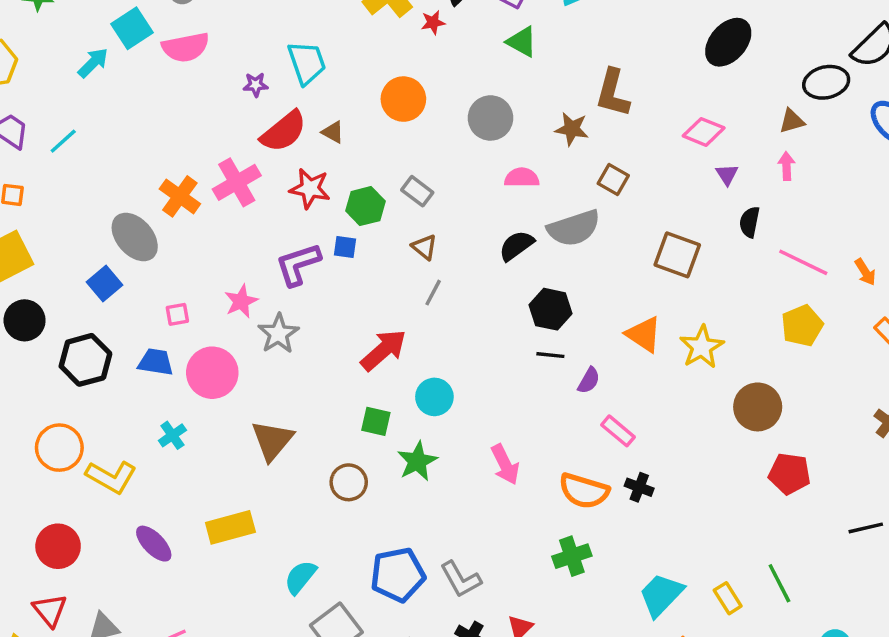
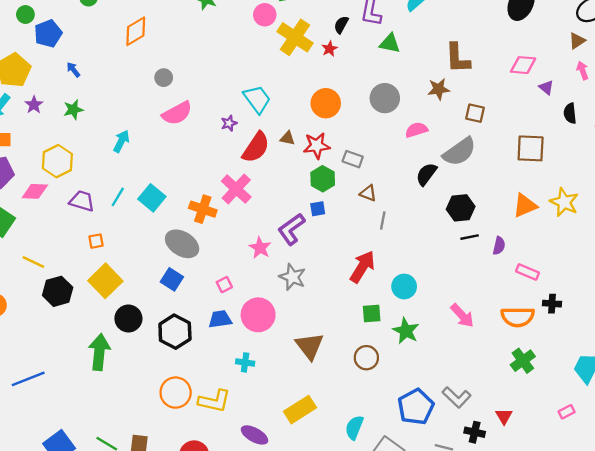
cyan square: (132, 28) -> (152, 198), moved
red star: (310, 189) -> (317, 146), moved
pink star: (241, 301) -> (260, 248), moved
orange triangle: (644, 334) -> (525, 206), turned -40
cyan cross: (172, 435) -> (245, 362), turned -30

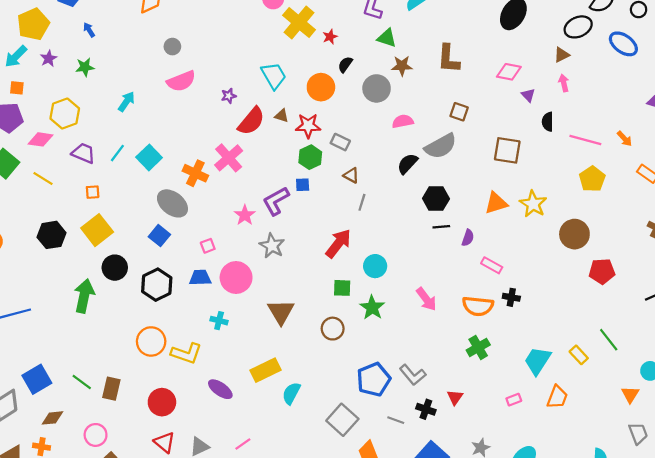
black semicircle: (341, 25) -> (345, 64), moved
brown star: (439, 89) -> (402, 66), moved
cyan trapezoid: (257, 99) -> (274, 76), moved
yellow line: (33, 262) -> (43, 179), moved
cyan semicircle: (354, 427) -> (291, 393), moved

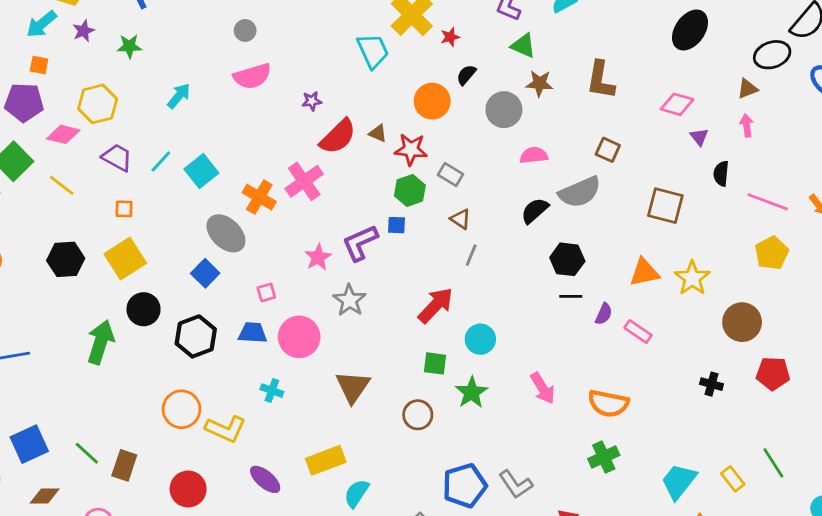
cyan trapezoid: (274, 76) -> (373, 51), moved
pink rectangle: (492, 265) -> (638, 332), moved
black cross: (511, 297) -> (711, 384), moved

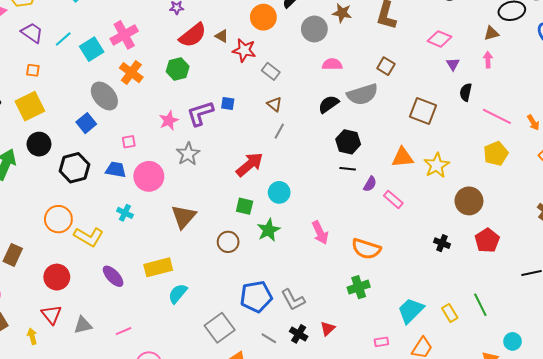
pink cross: (304, 181) -> (124, 35), moved
green hexagon: (410, 190) -> (178, 69), moved
red pentagon: (773, 374) -> (487, 240), turned 30

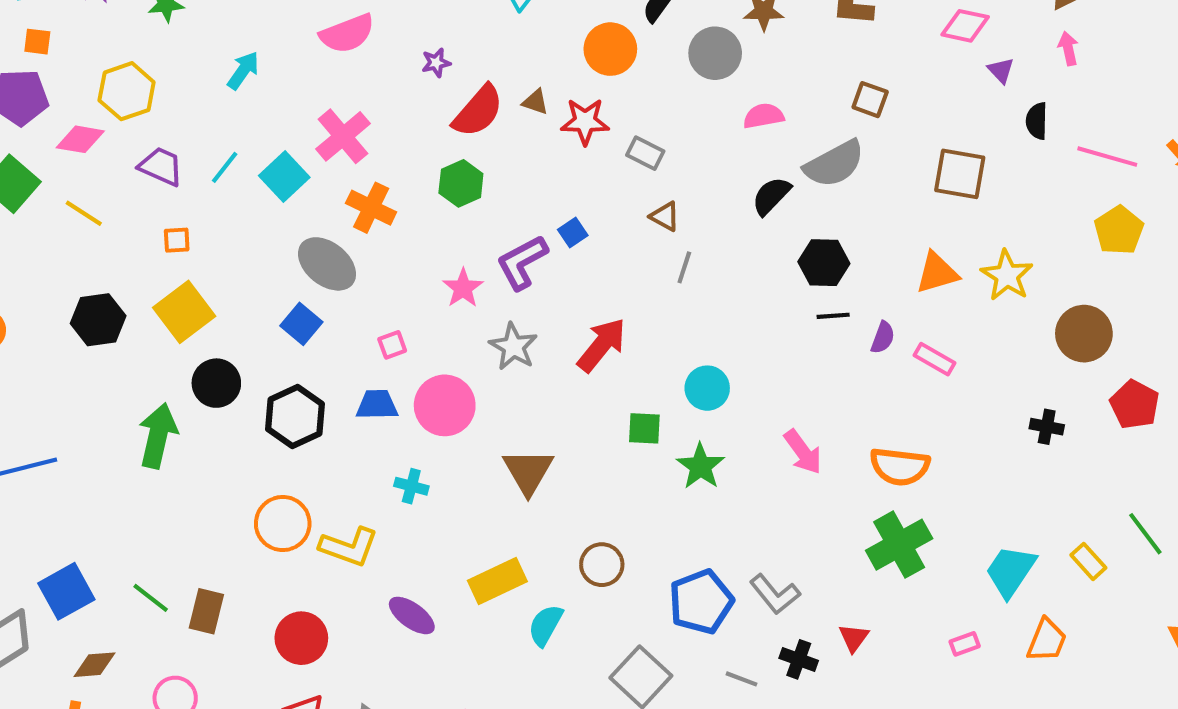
blue square: (228, 104) -> (573, 233), turned -32
red arrow: (250, 164) -> (602, 345), moved
brown circle: (228, 242) -> (602, 565), moved
green cross: (359, 287) -> (899, 545), size x1.4

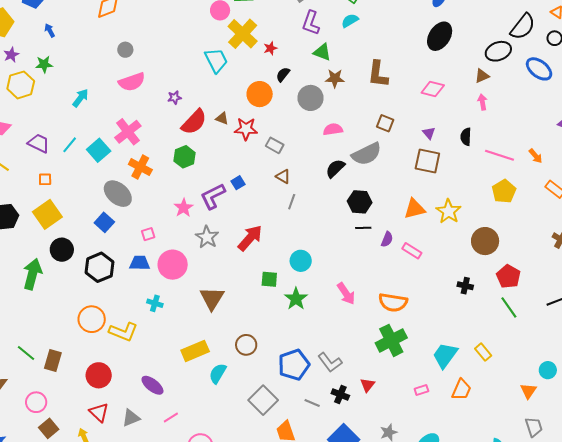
purple triangle: (1001, 70) -> (429, 133), moved
yellow hexagon: (127, 91) -> (21, 85), moved
green line: (1145, 534) -> (509, 307), moved
purple ellipse: (412, 615) -> (152, 385), moved

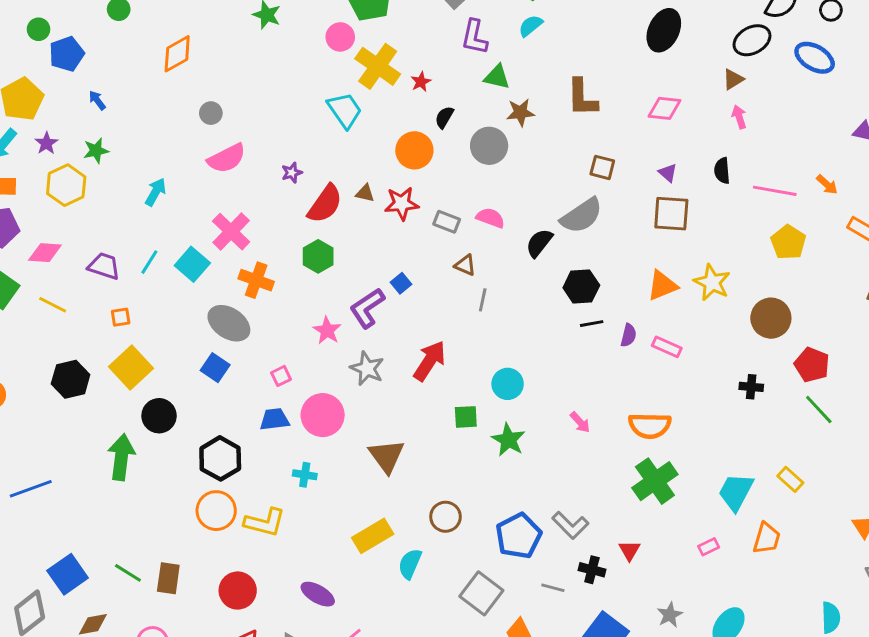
pink semicircle: (333, 129) -> (490, 218), moved, turned 36
black hexagon: (100, 267) -> (220, 458), moved
pink arrow: (346, 294) -> (580, 422), size x0.7

